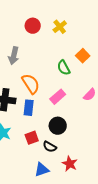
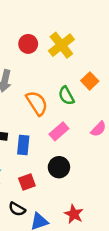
yellow cross: (60, 27) -> (61, 45), size x1.5
orange semicircle: (31, 84) -> (37, 103), moved
black semicircle: (50, 147) -> (17, 209), moved

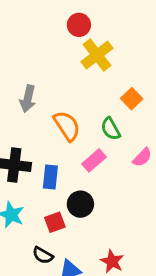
red circle: (28, 44) -> (79, 25), moved
green semicircle: (66, 96) -> (111, 129), moved
black circle: (59, 167) -> (80, 204), moved

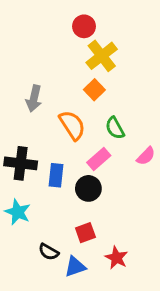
orange square: (132, 99) -> (94, 90), moved
black circle: (80, 204) -> (88, 188), moved
red square: (55, 222) -> (85, 233), moved

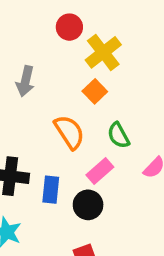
red circle: (84, 26) -> (69, 27), moved
gray arrow: (34, 99) -> (25, 81), moved

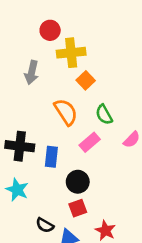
red circle: (69, 27) -> (50, 30), moved
yellow cross: (103, 52) -> (71, 53), moved, turned 32
black circle: (88, 205) -> (78, 182), moved

